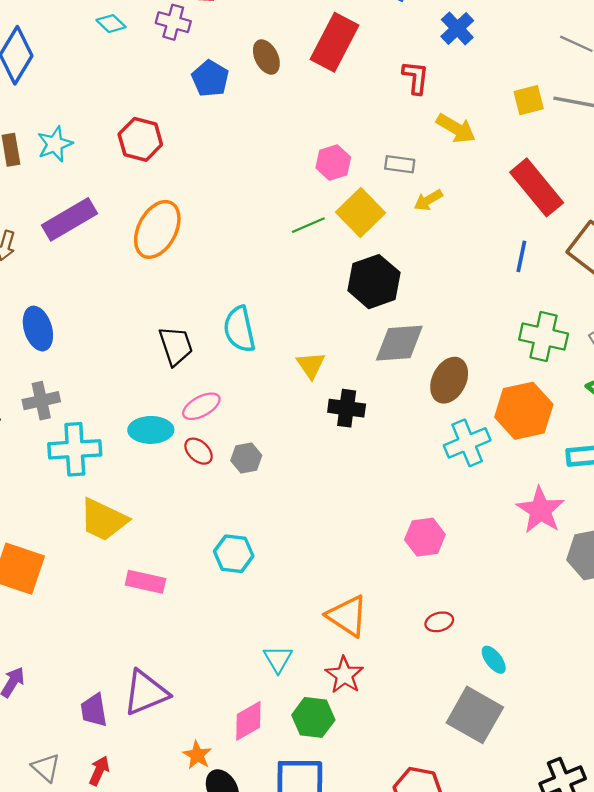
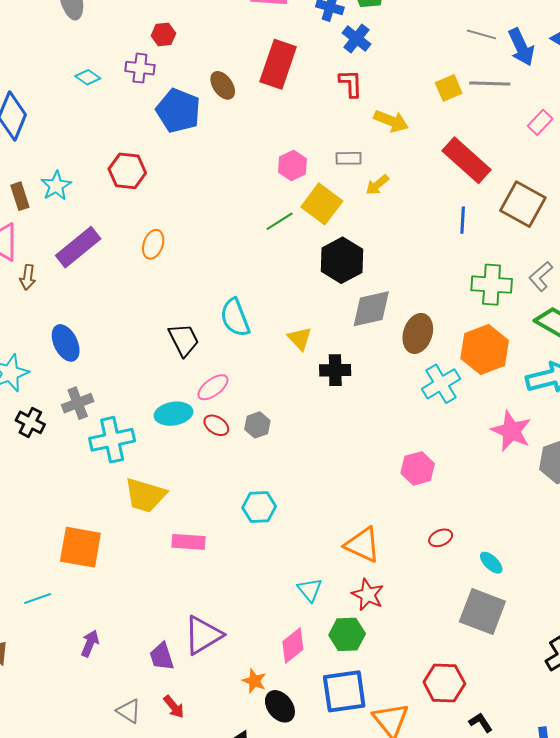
blue cross: (457, 28) -> (356, 38), moved
blue pentagon: (210, 79) -> (178, 111), size x1.4
orange ellipse: (157, 229) -> (153, 244), size x0.6
red arrow: (99, 771) -> (174, 707), turned 125

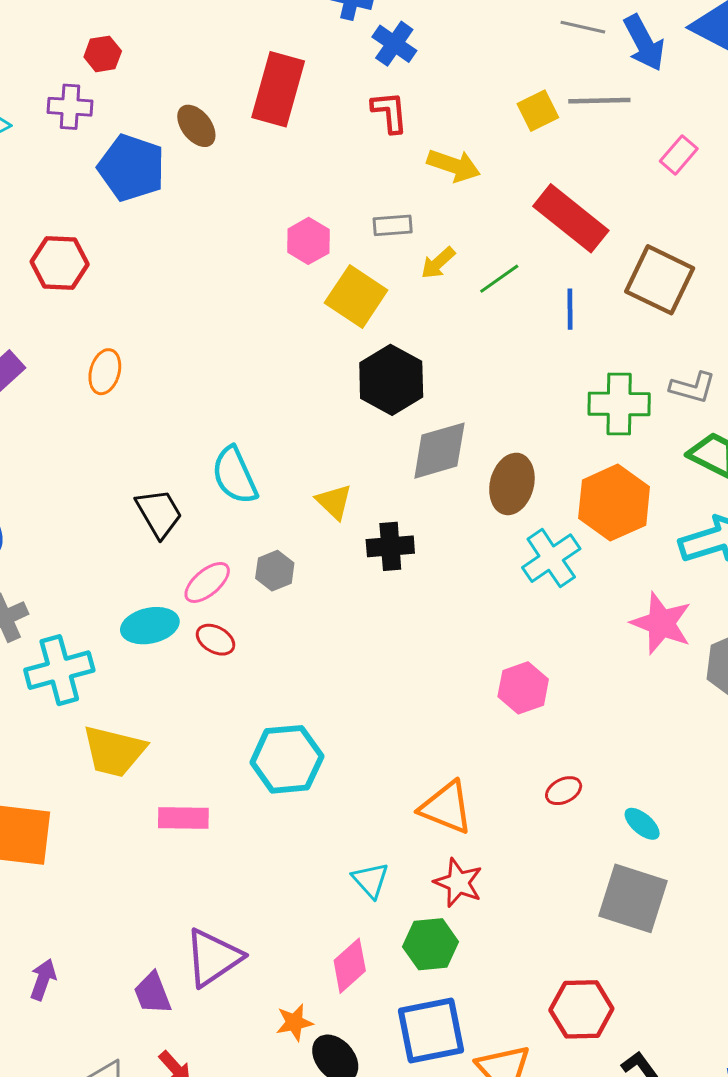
green line: (280, 221) -> (499, 279), moved
gray L-shape: (541, 276) -> (693, 387), turned -120
gray hexagon: (257, 425) -> (275, 571), moved
cyan hexagon: (259, 507) -> (287, 759), size x1.4
orange star: (254, 681) -> (294, 1022), turned -30

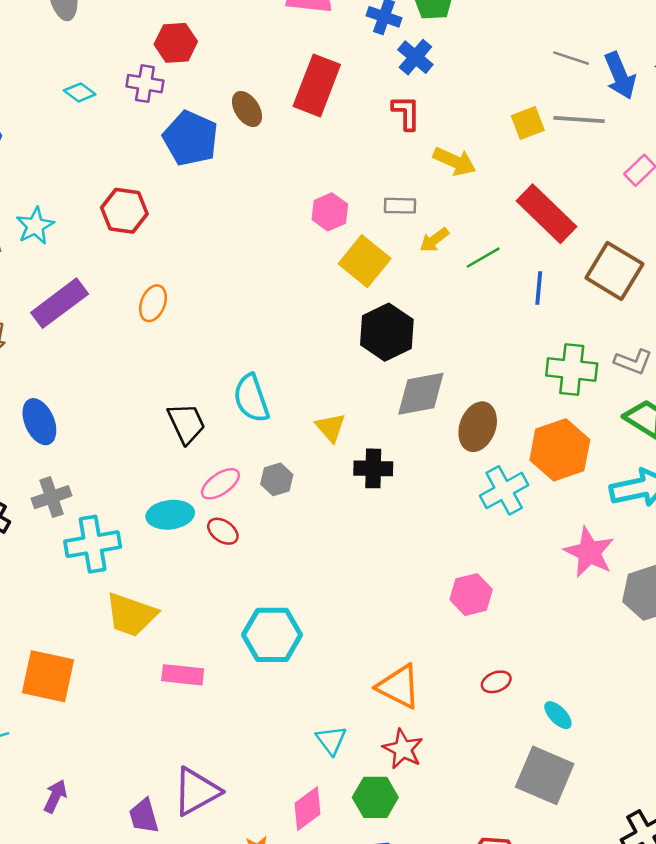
red hexagon: (103, 54) -> (176, 43), size x1.4

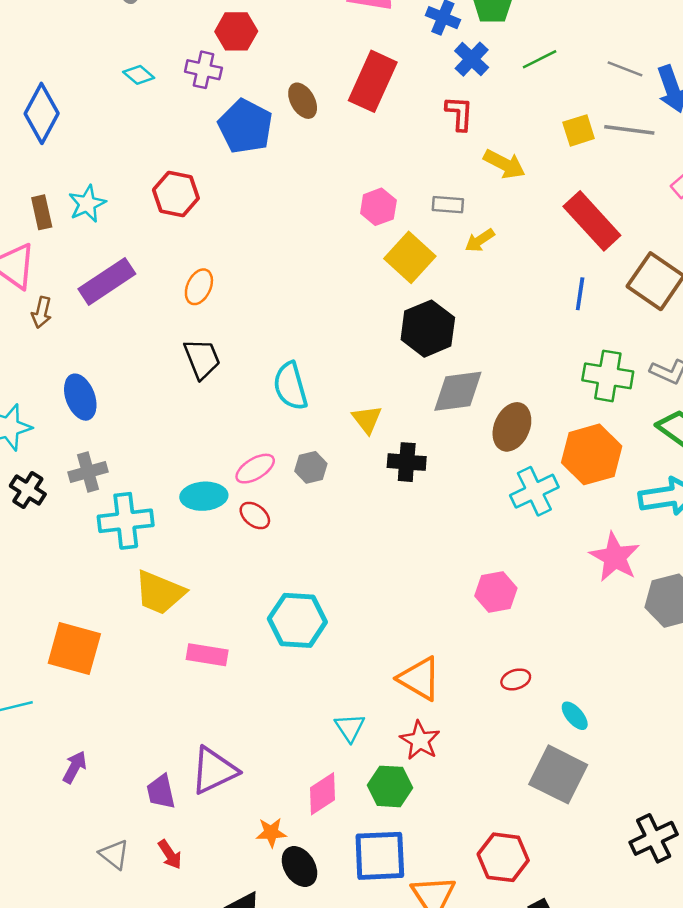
green line: (483, 258) -> (540, 59), moved
black trapezoid: (186, 423) -> (202, 359), moved

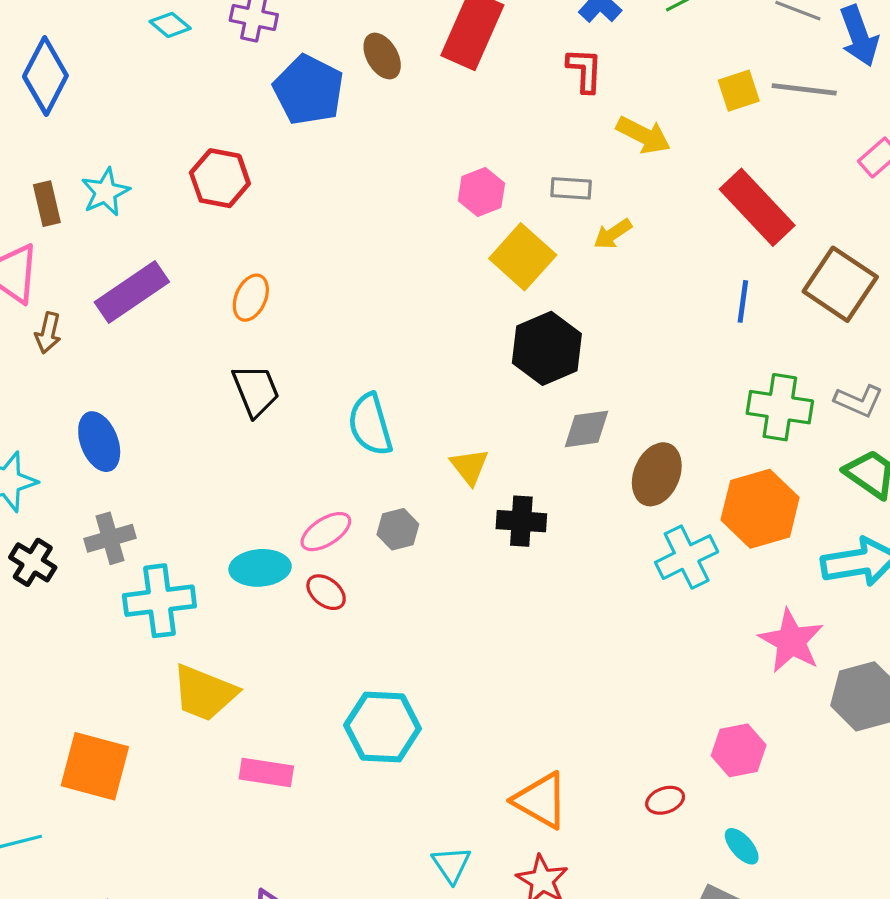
gray diamond: (458, 391) -> (586, 429), size x0.7
pink hexagon: (496, 592) -> (739, 750), moved

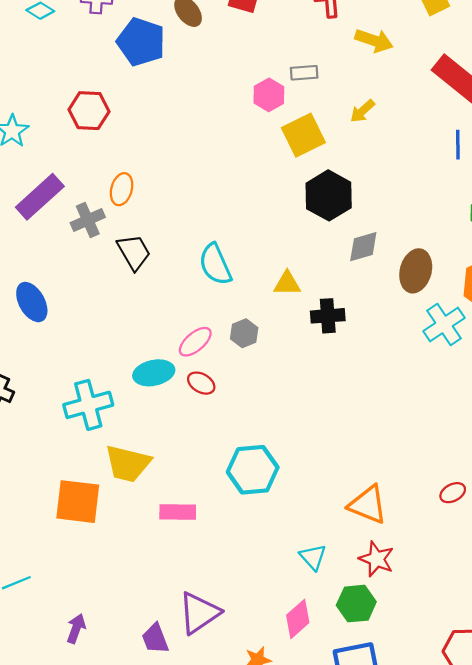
gray rectangle: (571, 188) -> (304, 73), moved
yellow square: (523, 257) -> (303, 135), turned 30
yellow triangle: (470, 466) -> (287, 283), turned -44
gray cross: (110, 538) -> (88, 220), moved
orange square: (95, 766) -> (78, 502), moved

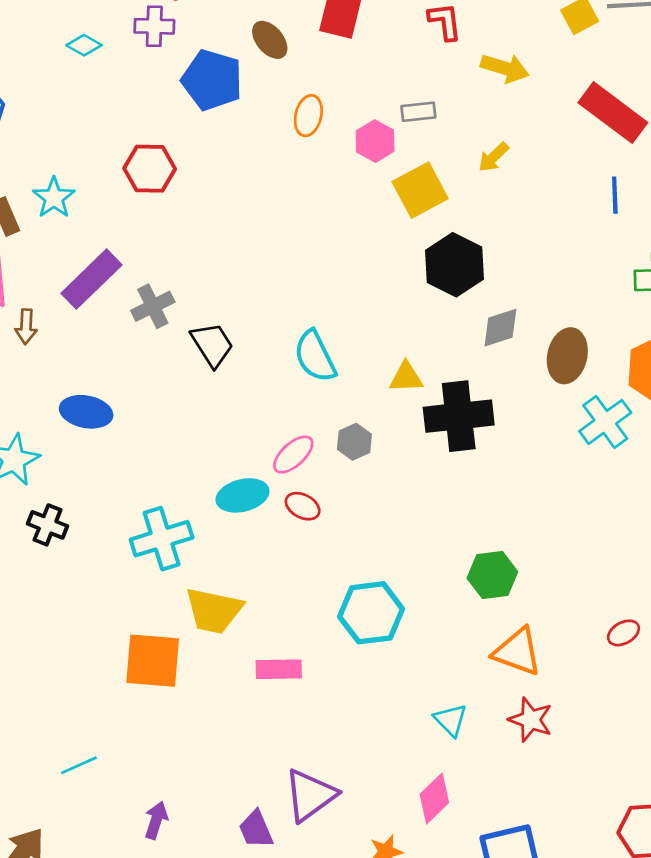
orange ellipse: (122, 189) -> (308, 116), moved
blue ellipse: (32, 302) -> (86, 412), turned -48
black cross: (328, 316) -> (459, 416), size x1.6
green hexagon: (356, 604) -> (492, 575), moved

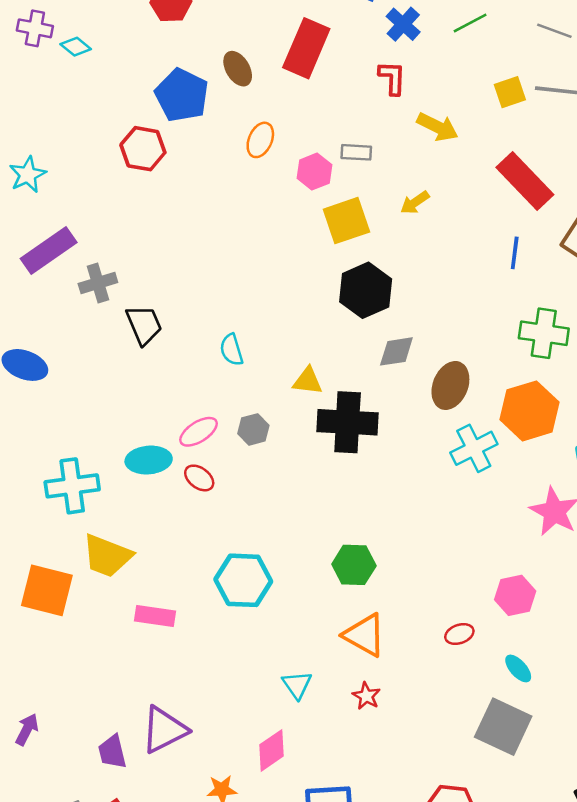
purple cross: (154, 26) -> (35, 28), moved
red hexagon: (150, 169) -> (143, 149), moved
cyan semicircle: (315, 356) -> (231, 350), size x0.7
red star: (531, 720) -> (366, 696), size x0.7

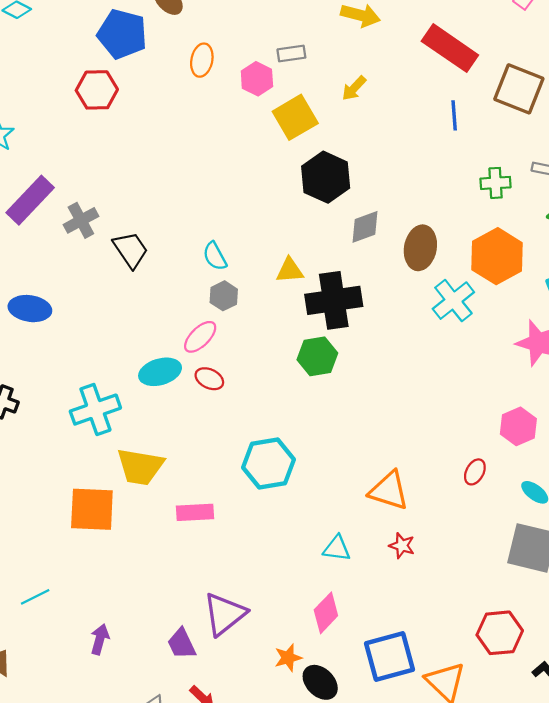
green cross: (544, 333) -> (496, 183), size x0.7
gray hexagon: (253, 429) -> (224, 296), moved
green hexagon: (354, 565) -> (317, 356), moved
red ellipse: (459, 634) -> (475, 472), turned -30
cyan triangle: (297, 685) -> (337, 548), turned -36

